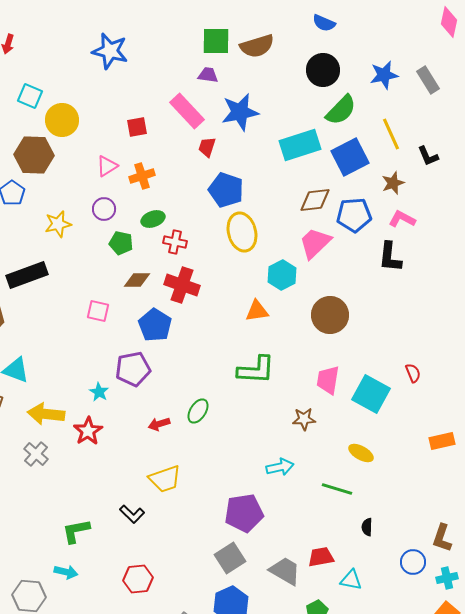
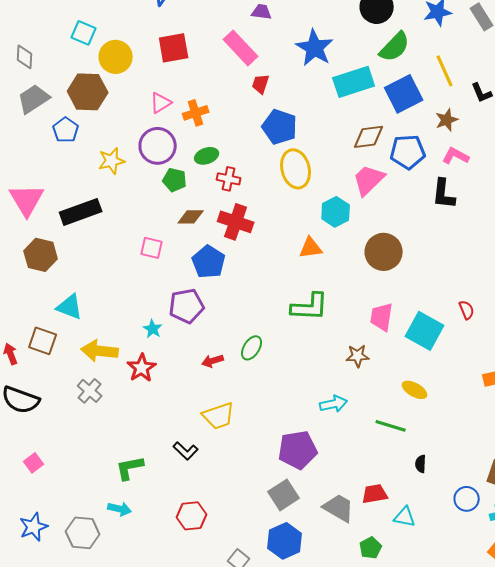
blue star: (240, 112) -> (315, 48), moved, turned -30
red square: (137, 127) -> (174, 48), moved, size x1.5
purple circle: (104, 209) -> (158, 146), size x1.6

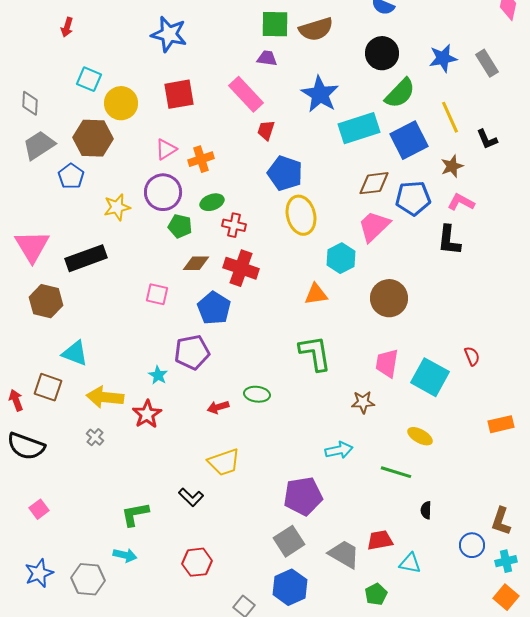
green L-shape: (310, 307) -> (315, 353), turned -102
green ellipse: (252, 348) -> (257, 394), turned 65
gray cross: (90, 391) -> (95, 437), size x0.7

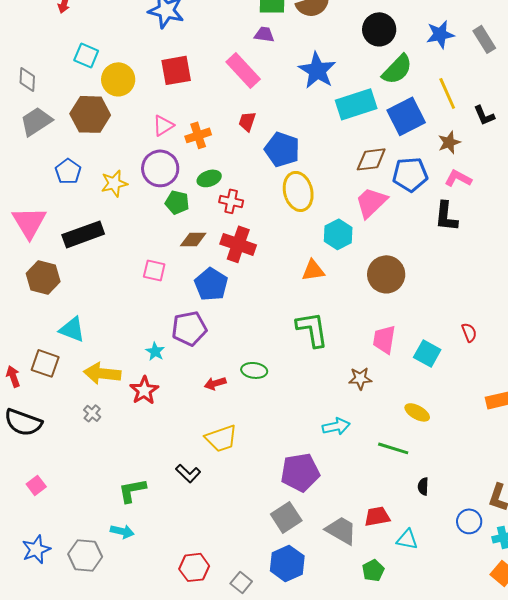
red trapezoid: (266, 130) -> (247, 121), moved
blue pentagon: (71, 176) -> (68, 171), moved
cyan square: (430, 377) -> (427, 353), size x0.7
red hexagon: (197, 562) -> (194, 567), moved

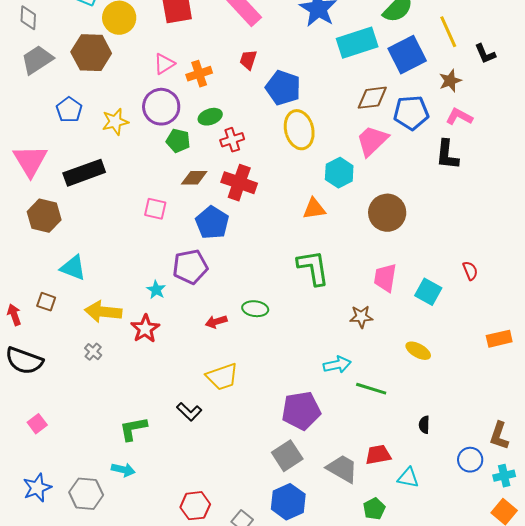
red cross: (231, 201) -> (232, 140), turned -30
brown square: (45, 363) -> (46, 302), size x0.7
green line: (393, 448) -> (371, 389), moved

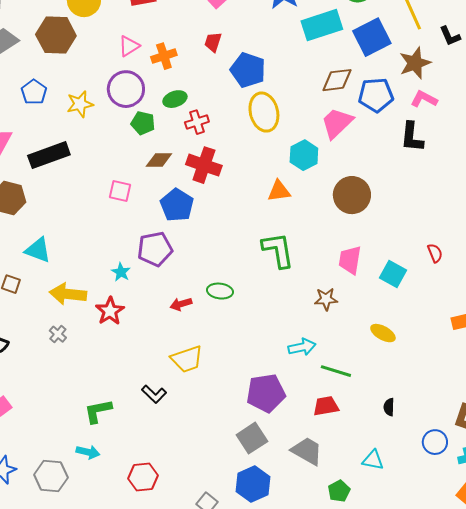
brown star: (450, 81) -> (415, 63), size x1.4
red trapezoid: (378, 455) -> (326, 406), moved
red hexagon: (195, 506) -> (143, 477), moved

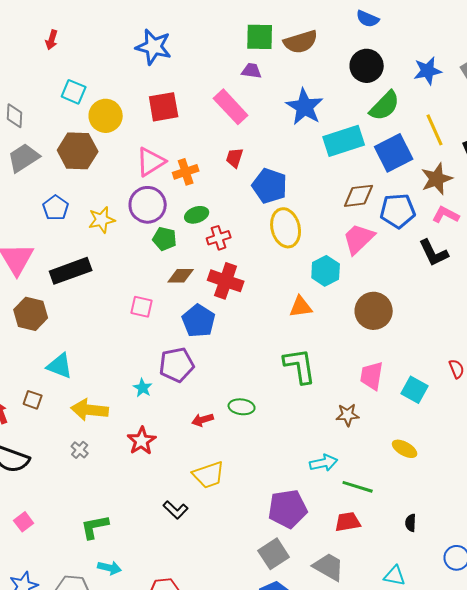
pink triangle: (129, 46) -> (151, 162), size x1.4
black L-shape: (412, 137) -> (434, 253), turned -32
red star: (110, 311) -> (142, 441), moved
green L-shape: (98, 411) -> (95, 527), moved

